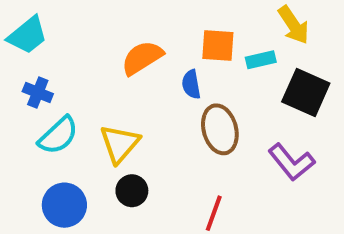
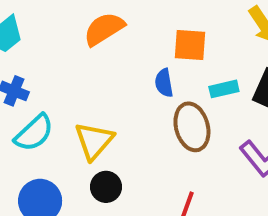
orange semicircle: (142, 58) -> (104, 29), moved
cyan rectangle: (261, 60) -> (224, 89), moved

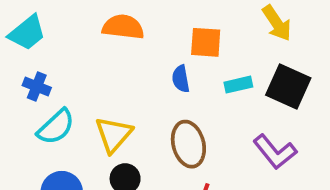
orange semicircle: (104, 29) -> (123, 27), turned 39
brown ellipse: (192, 127) -> (188, 144), moved

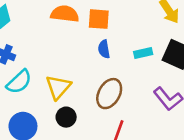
orange square: (206, 42) -> (99, 19), moved
brown ellipse: (188, 144) -> (109, 94), turned 44

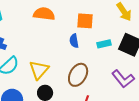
orange square: (99, 19) -> (85, 21), moved

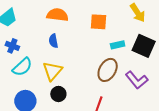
blue semicircle: (74, 41) -> (53, 41), moved
brown ellipse: (78, 75) -> (108, 70), moved

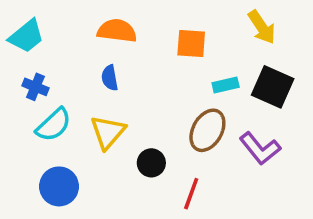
black circle: (58, 94) -> (151, 163), moved

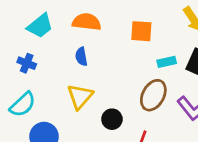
cyan trapezoid: (26, 36) -> (40, 26), moved
cyan semicircle: (54, 125) -> (23, 105), moved

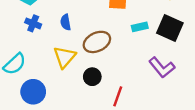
blue cross: (27, 63) -> (33, 23), moved
brown ellipse: (153, 95) -> (97, 42), moved, turned 36

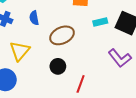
yellow triangle: (64, 57) -> (20, 51), moved

